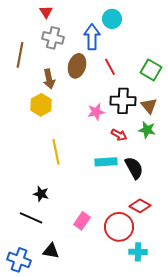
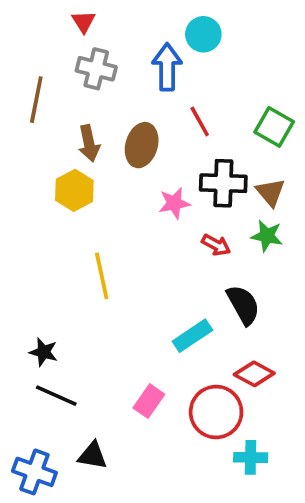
brown ellipse: (77, 66) -> (142, 145), moved
cyan rectangle: (106, 162) -> (192, 336), moved, turned -30
black star: (41, 194) -> (44, 352), moved

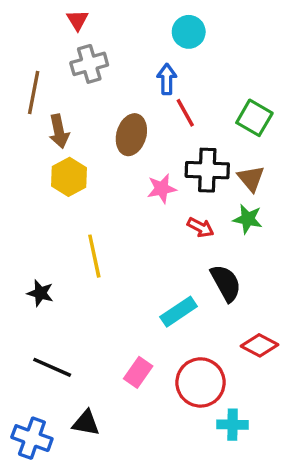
blue arrow: (167, 67) -> (167, 79), moved, size x0.7
gray cross: (96, 69) -> (89, 64), turned -30
brown arrow: (89, 143) -> (59, 131), moved
black star: (44, 352) -> (40, 293), moved
red diamond: (254, 374) -> (259, 345), moved

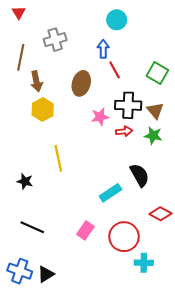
red triangle: (77, 20) -> (19, 13), moved
red arrow: (200, 227) -> (124, 131), moved, turned -35
black triangle: (86, 423) -> (46, 274), moved, turned -42

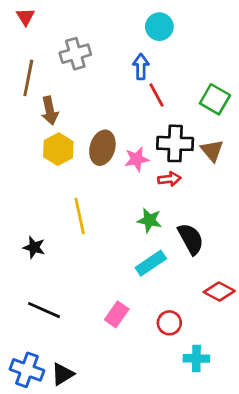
brown ellipse: (81, 83) -> (102, 148), moved
green star: (153, 136) -> (149, 220), moved
red circle: (124, 237) -> (169, 323), size x0.6

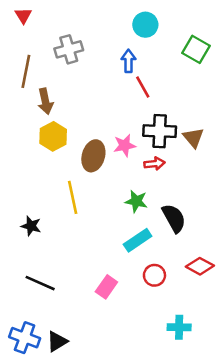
green square: (215, 99) -> (196, 49), moved
brown ellipse: (102, 148) -> (93, 156), moved
red circle: (169, 323) -> (154, 275), moved

